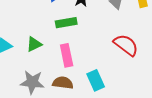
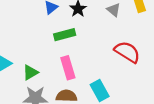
green triangle: (34, 44) -> (30, 72), moved

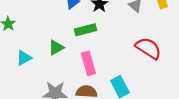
green triangle: (30, 72) -> (56, 48), moved

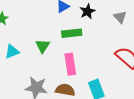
green triangle: (56, 48) -> (43, 46), turned -35

